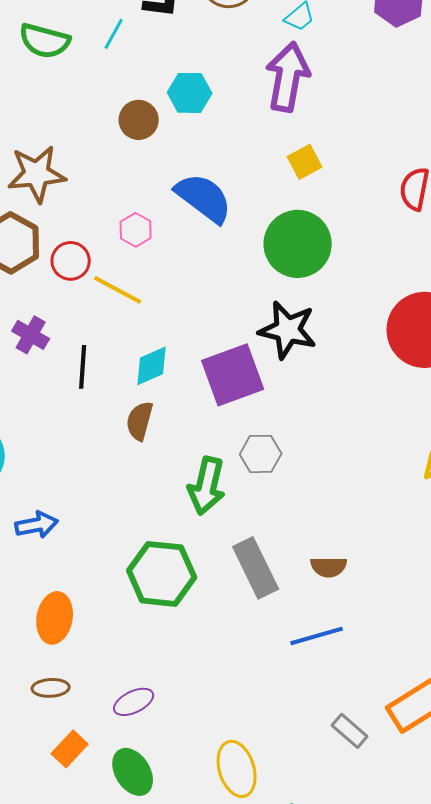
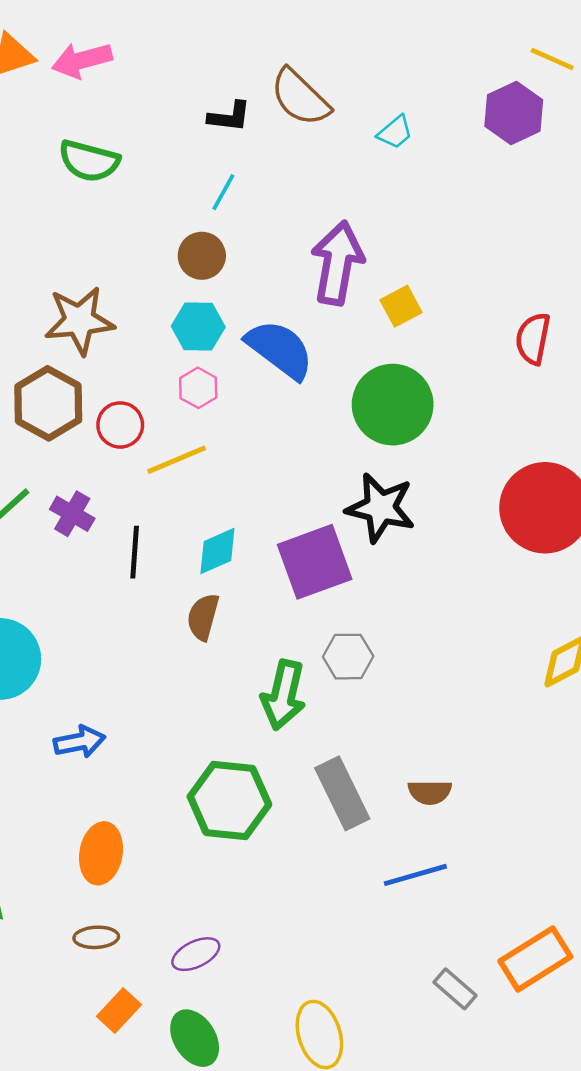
cyan line: (114, 34) -> (223, 192), moved
purple arrow: (288, 77) -> (337, 263), moved
cyan hexagon: (190, 93) -> (198, 327), moved
yellow line: (118, 290) -> (177, 460), turned -51

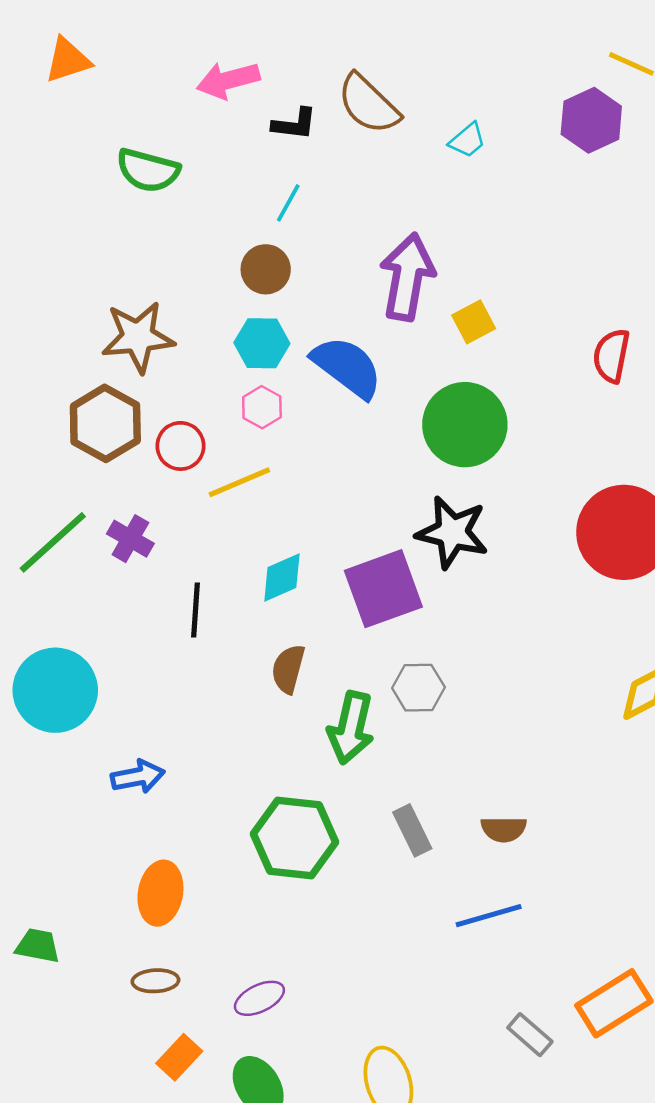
pink arrow: (82, 60) -> (228, 80), moved
black line: (135, 552) -> (196, 610), moved
brown semicircle: (203, 617) -> (288, 669), moved
gray rectangle: (342, 793) -> (412, 830), size x0.7

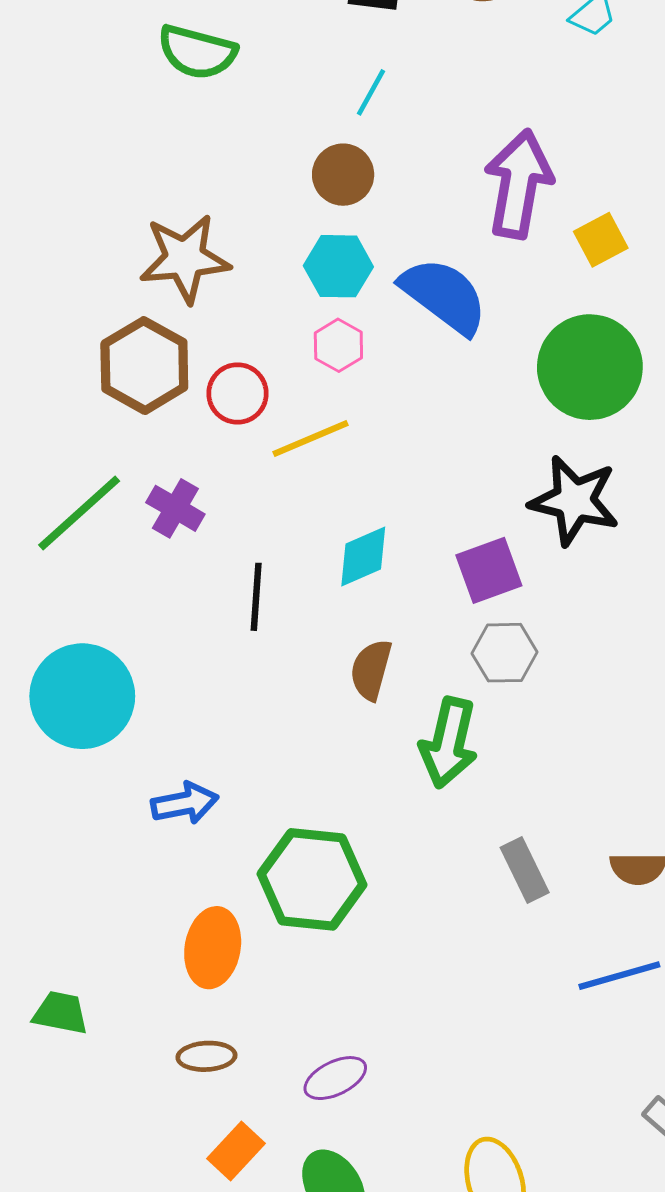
purple square: (383, 589) -> (489, 570), size x0.7
gray hexagon: (418, 688) -> (504, 653), moved
green hexagon: (294, 838) -> (312, 879), moved

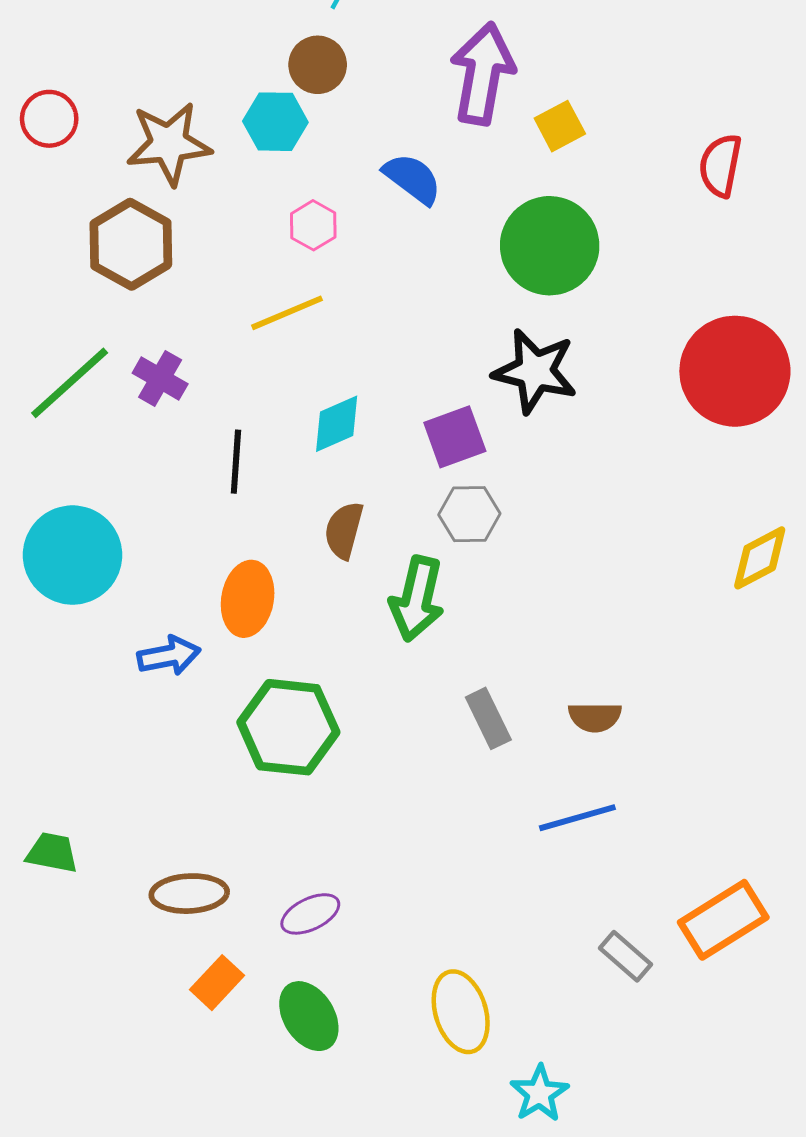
cyan hexagon: (338, 266) -> (275, 122), moved
blue semicircle: (444, 296) -> (412, 179), size x0.7
red circle: (237, 393) -> (49, 119), moved
orange ellipse: (213, 948) -> (248, 599), moved
brown ellipse: (206, 1056) -> (189, 894), size x1.4

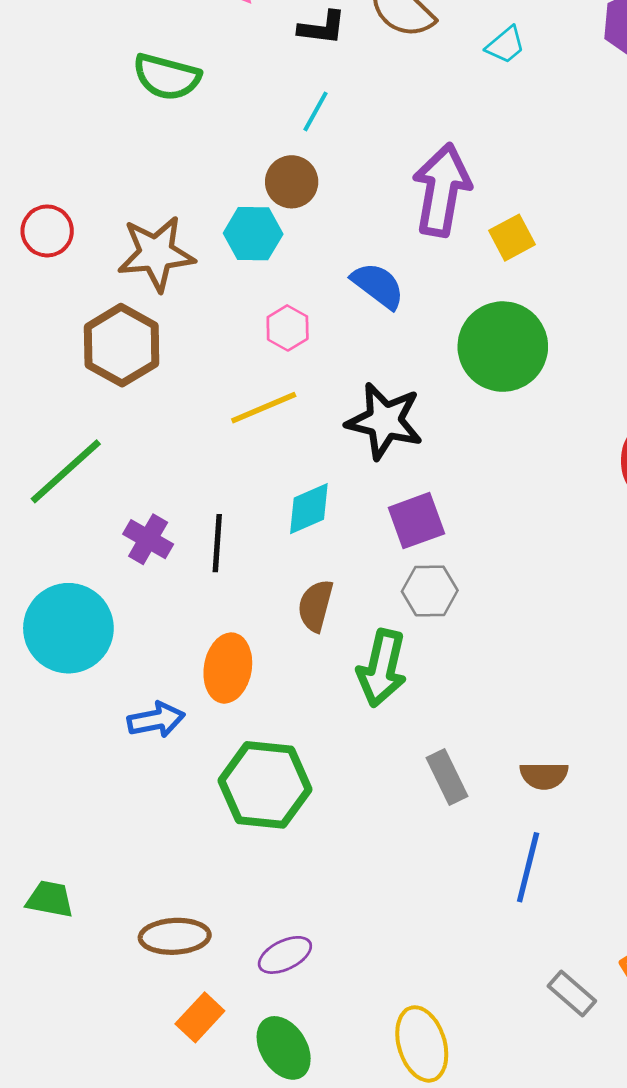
black star: (535, 371) -> (385, 421), moved
purple cross: (160, 378) -> (148, 539), moved
blue line: (577, 818) -> (528, 867), turned -60

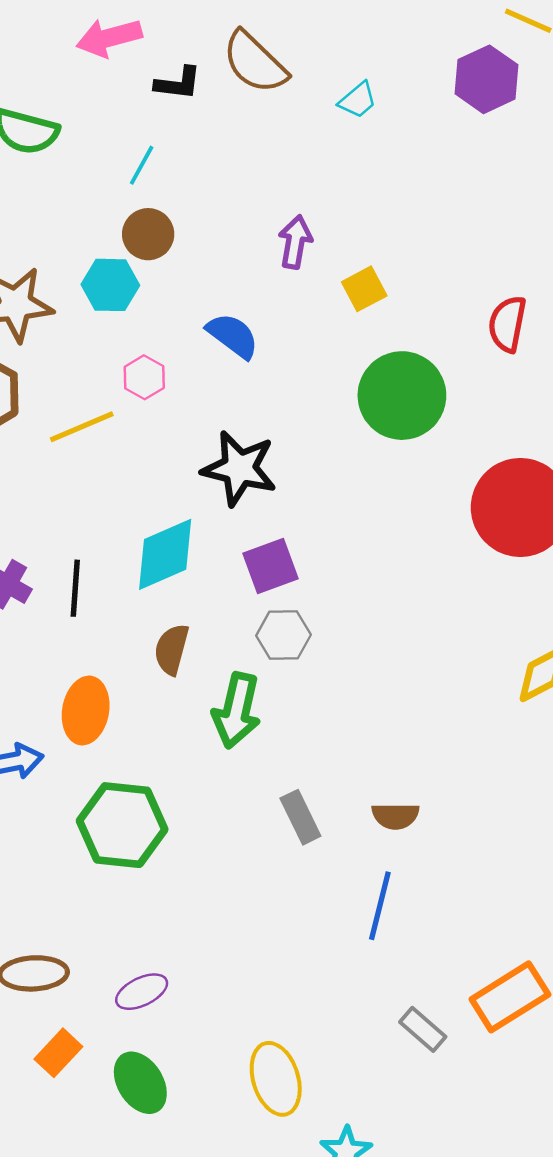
cyan line: (315, 111) -> (142, 165), moved
purple arrow: (442, 190) -> (295, 242), size x0.6
green circle: (503, 347) -> (402, 396), moved
yellow line: (264, 408) -> (82, 427), moved
cyan diamond: (309, 509) -> (165, 554), size x1.4

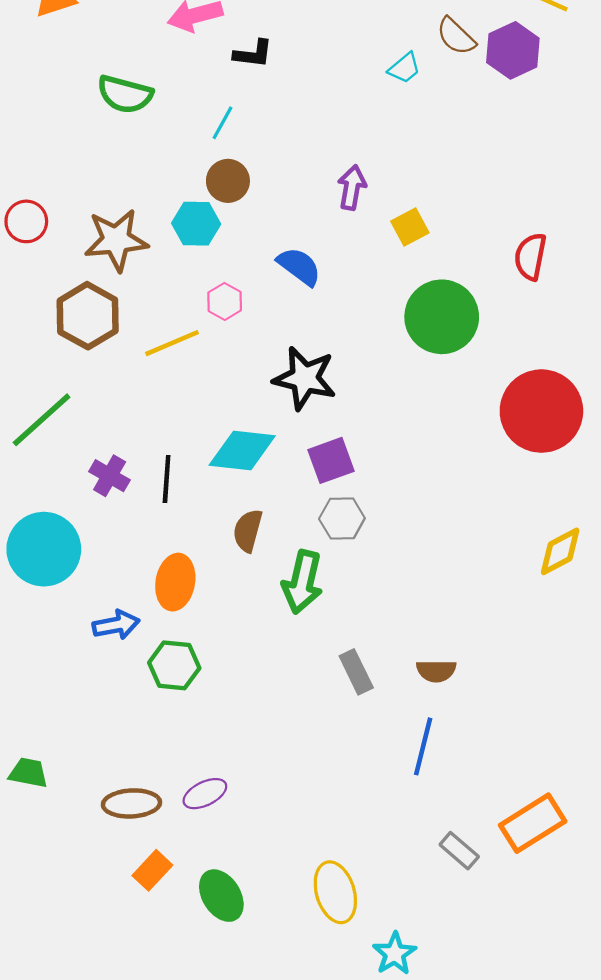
brown semicircle: (255, 62) -> (456, 36), moved, size x0.7
cyan diamond: (165, 554) -> (242, 451), turned 30
green hexagon: (122, 825) -> (174, 665), moved, size x0.7
purple ellipse: (142, 992) -> (205, 794), moved

